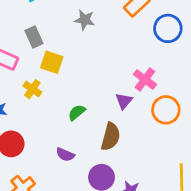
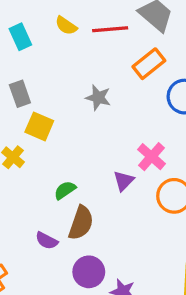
gray star: (85, 20) -> (98, 98), moved
brown semicircle: (111, 137) -> (81, 223), moved

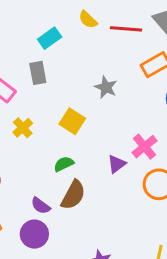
cyan rectangle: (20, 37) -> (50, 38), moved, turned 70
yellow square: (39, 126) -> (72, 121), moved
purple circle: (89, 272) -> (34, 234), moved

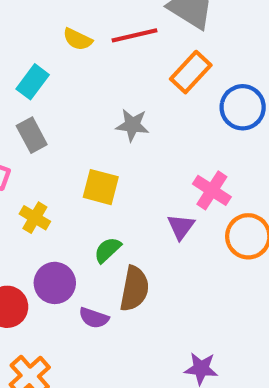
purple circle: (34, 234) -> (55, 283), moved

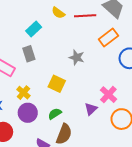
purple circle: (55, 283) -> (28, 113), moved

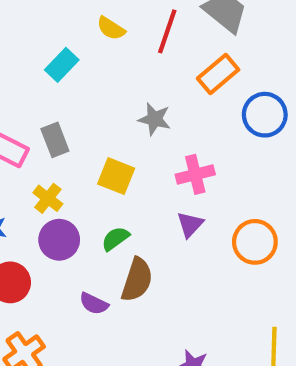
red line: (85, 16) -> (167, 31), turned -65
gray rectangle: (29, 54) -> (55, 140), moved
pink cross: (108, 95) -> (195, 174), moved, turned 36

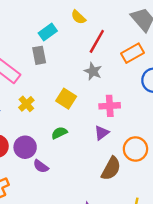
red line: (167, 31) -> (97, 41), moved
gray rectangle: (55, 140) -> (39, 55), moved
purple circle: (59, 240) -> (25, 147), moved
brown semicircle: (137, 280) -> (111, 169), moved

